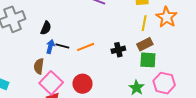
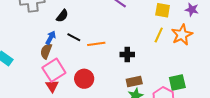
brown rectangle: (145, 44) -> (134, 81), moved
blue arrow: (50, 47) -> (51, 38), moved
green square: (148, 60) -> (177, 82), moved, turned -30

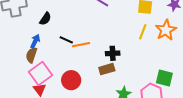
black line: (74, 37) -> (66, 40), moved
brown rectangle: (134, 81) -> (107, 69), moved
green square: (177, 82) -> (164, 78), turned 30

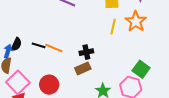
black semicircle: (45, 19) -> (16, 44), moved
orange line: (81, 45) -> (54, 48), turned 42
green square: (164, 78) -> (141, 69), turned 30

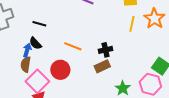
black semicircle: (16, 44) -> (35, 43), turned 112
black line: (39, 45) -> (39, 24), moved
red circle: (49, 85) -> (60, 70), moved

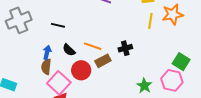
orange star: (154, 18) -> (173, 14), turned 30
black semicircle: (35, 43) -> (69, 50), moved
brown rectangle: (102, 66) -> (103, 61), moved

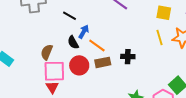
yellow line: (150, 21) -> (159, 37), turned -42
blue arrow: (47, 52) -> (84, 32), moved
pink square: (59, 83) -> (54, 71), turned 30

